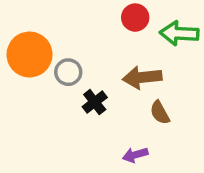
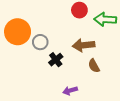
purple arrow: (135, 155) -> (70, 91), moved

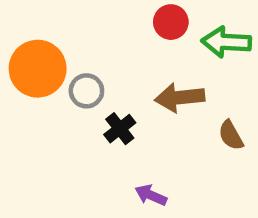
brown semicircle: (94, 66) -> (231, 135), moved
purple arrow: (70, 91) -> (151, 195), turned 40

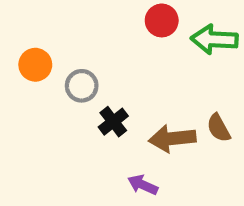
orange circle: (38, 69) -> (35, 65), size x0.6
brown arrow: (180, 98) -> (172, 138), moved

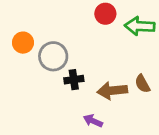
gray circle: (82, 86) -> (53, 56), size x1.4
black cross: (113, 122) -> (74, 80), turned 30

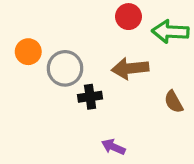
brown arrow: (112, 91) -> (130, 68), moved

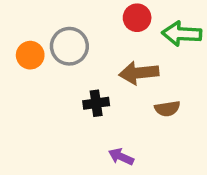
gray circle: (65, 68) -> (69, 46), moved
brown semicircle: (174, 102) -> (167, 109), moved, turned -70

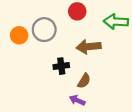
red circle: (137, 18) -> (77, 11), moved
brown semicircle: (167, 109) -> (84, 81), moved, turned -49

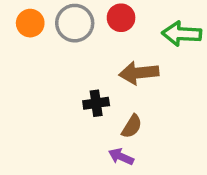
gray circle: (44, 30) -> (75, 23), moved
orange circle: (19, 35) -> (30, 23), moved

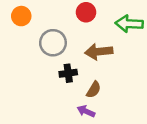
gray circle: (75, 23) -> (53, 43), moved

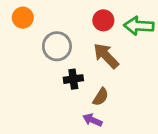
red circle: (86, 12) -> (103, 20), moved
brown arrow: (99, 52) -> (106, 56), turned 52

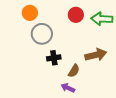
orange circle: (23, 18) -> (30, 13), moved
brown arrow: (106, 56) -> (96, 55), moved, turned 120

